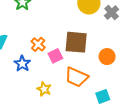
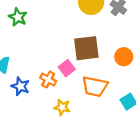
orange cross: (38, 44) -> (48, 79), moved
blue star: (22, 64) -> (20, 86), moved

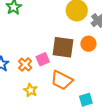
orange circle: (124, 57) -> (88, 44), moved

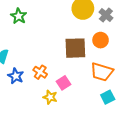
pink square: (43, 59) -> (64, 83), moved
orange trapezoid: (62, 80) -> (102, 72), moved

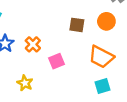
brown square: (75, 48) -> (77, 25), size x0.6
yellow star: (50, 97) -> (25, 83), moved

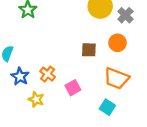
yellow star: (25, 83) -> (36, 99), moved
cyan square: (103, 86) -> (107, 107), moved, turned -35

